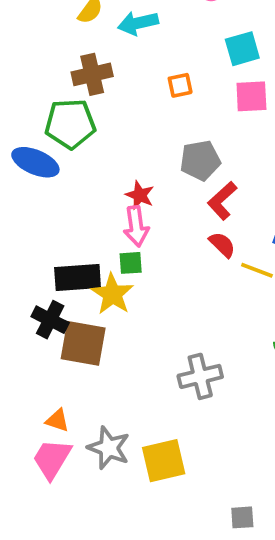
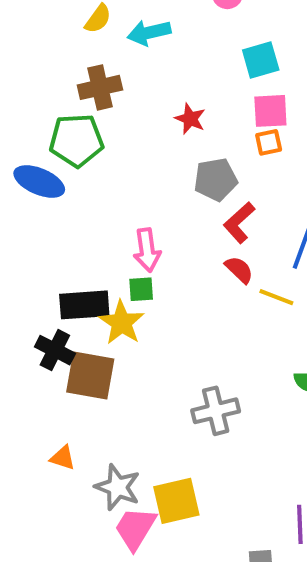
orange square: (180, 85) -> (269, 142), moved
red star: (140, 195) -> (190, 119), moved
pink trapezoid: (52, 459) -> (135, 528), moved

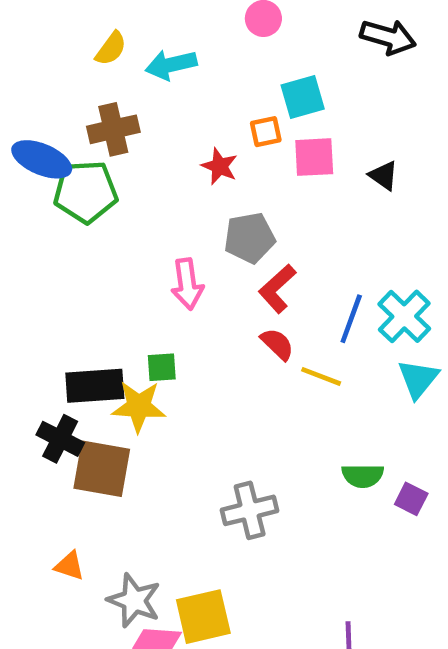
orange square: (269, 142) -> (266, 132), moved
blue ellipse: (39, 181) -> (42, 159), moved
pink arrow: (147, 250) -> (187, 284), moved
yellow star: (122, 323) -> (139, 406), turned -30

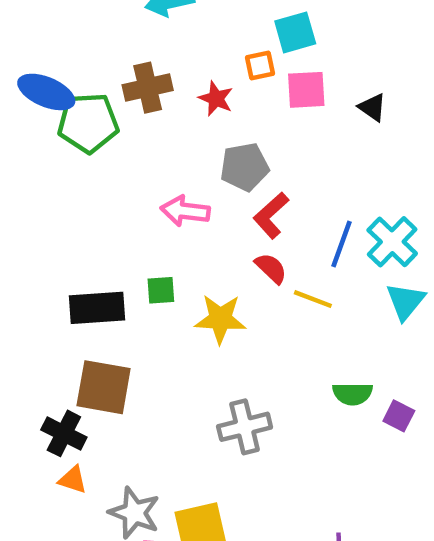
brown cross: (113, 129) -> (148, 88), moved
pink arrow: (187, 284) -> (185, 211), turned 105
yellow star: (139, 406) -> (220, 319), moved
black cross: (60, 439) -> (64, 433), moved

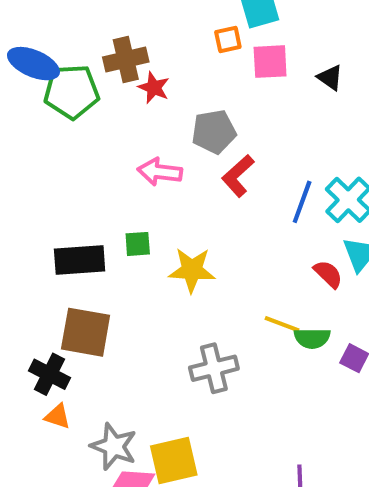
red star: (216, 99) -> (154, 88), moved
red semicircle: (271, 268) -> (328, 274), moved
yellow line: (313, 299) -> (282, 324), moved

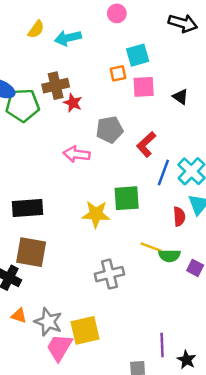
red L-shape: (238, 176) -> (146, 144), moved
green square: (138, 244) -> (127, 198), moved, size x1.6
red semicircle: (328, 274) -> (179, 217), turned 42
orange triangle: (58, 416) -> (19, 316), moved

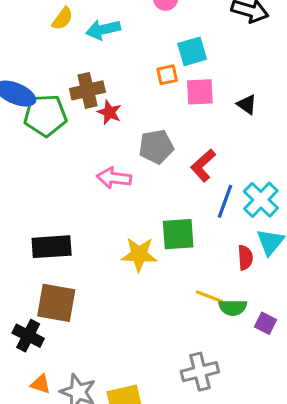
gray cross: (109, 274) -> (200, 372), moved

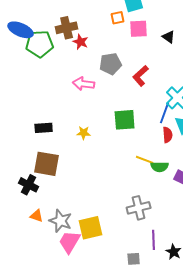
blue line: (225, 201) -> (165, 113), moved
black rectangle: (52, 247) -> (44, 128), size x0.7
yellow star: (139, 254) -> (84, 133), moved, size x0.6

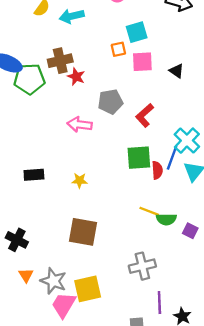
green square: (125, 120) -> (139, 158), moved
red semicircle: (168, 135) -> (157, 170), moved
brown square: (47, 164) -> (83, 232), moved
orange triangle: (37, 216) -> (26, 275), turned 40

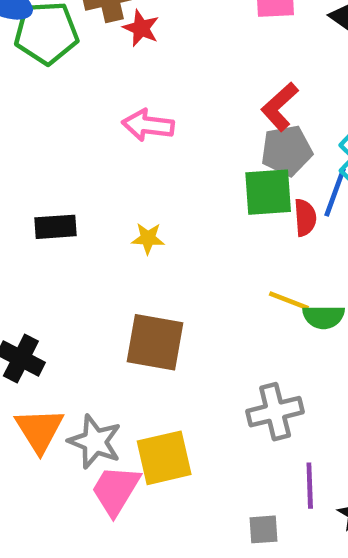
gray pentagon: (110, 102) -> (287, 151), moved
orange triangle: (26, 275) -> (39, 430), size x1.6

